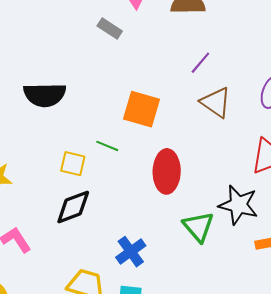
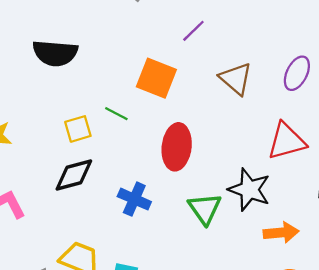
purple line: (200, 63) -> (193, 31), moved
yellow square: (73, 164) -> (78, 129), turned -35
blue cross: (131, 252) -> (134, 199), moved, turned -36

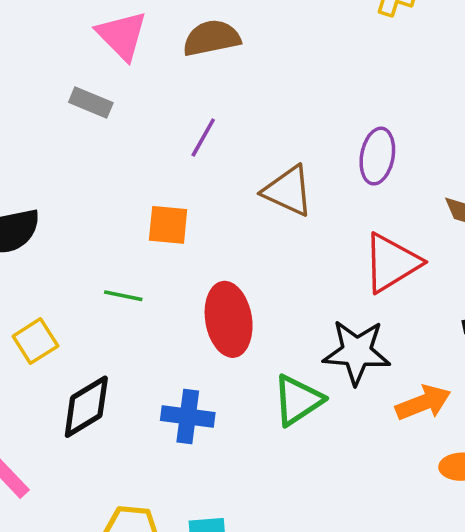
orange square: (156, 78) -> (168, 225), size x0.7
yellow square: (78, 129) -> (35, 341), moved
green triangle: (205, 209) -> (298, 400), turned 48

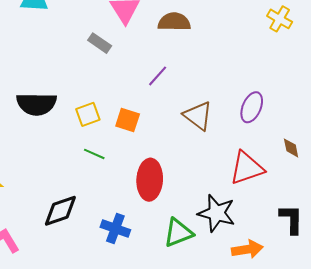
yellow square: (35, 341) -> (88, 114), moved

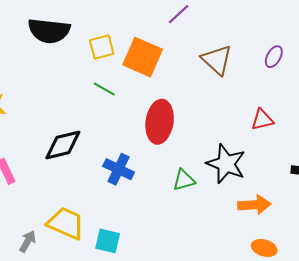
purple ellipse: (252, 107) -> (274, 57), size x0.7
orange square: (128, 120) -> (143, 57), size x1.5
red triangle: (247, 168) -> (262, 120), size x0.6
green triangle: (178, 233) -> (184, 180), size x0.7

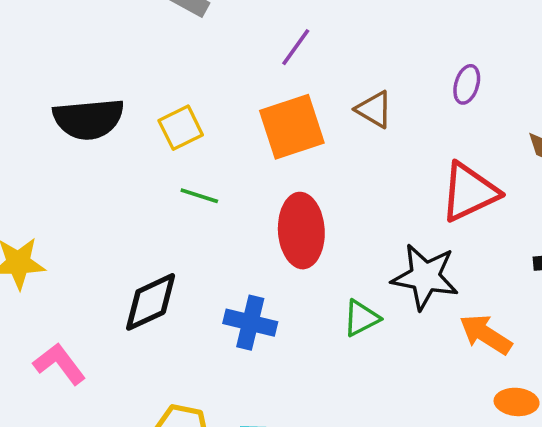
orange square: (143, 57) -> (292, 127), moved, turned -30
brown triangle: (217, 60) -> (374, 109), size x0.7
red triangle: (262, 120) -> (469, 192), size x1.6
orange arrow: (254, 205) -> (486, 334), turned -132

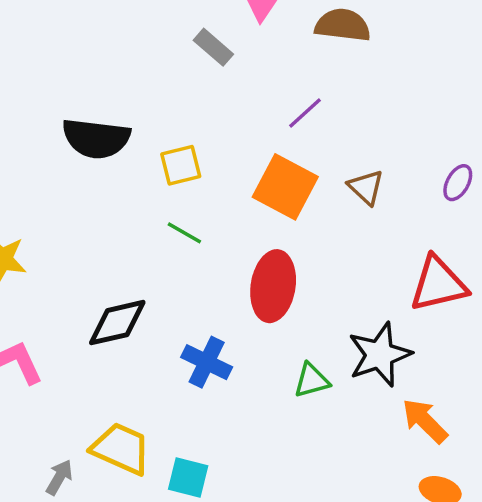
orange square: (292, 127) -> (285, 187), turned 34
black star: (425, 277) -> (380, 355), turned 30

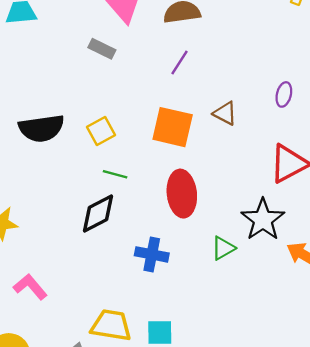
purple line: (305, 113) -> (179, 63), moved
black diamond: (117, 323) -> (98, 213), moved

